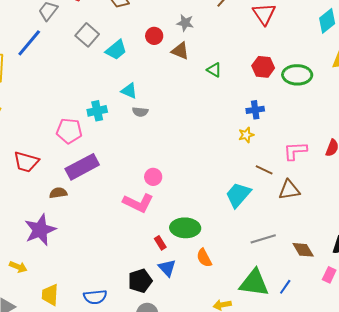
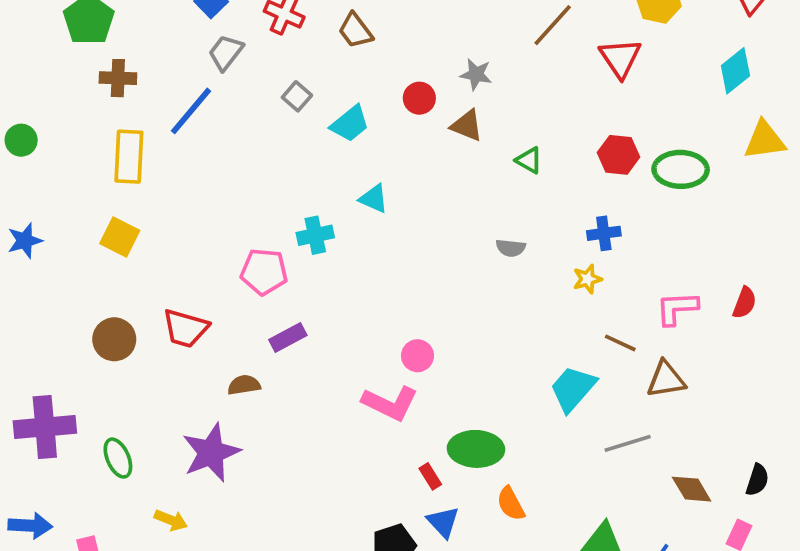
gray square: (87, 35) -> (297, 96), size x0.7
gray semicircle: (140, 112) -> (511, 248), moved
purple rectangle: (82, 167) -> (288, 337), size x0.6
gray line: (263, 239) -> (628, 443), moved

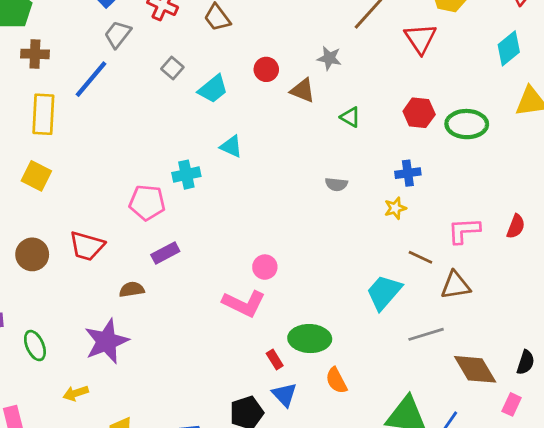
gray star: (476, 74) -> (329, 58), moved
brown diamond: (692, 489) -> (475, 369), size x1.4
yellow arrow: (171, 520) -> (76, 393), turned 140

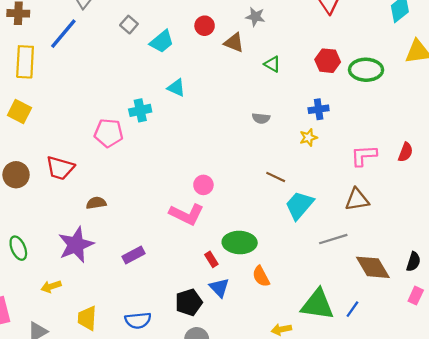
purple rectangle: (165, 253) -> (133, 255), moved
brown line: (420, 257) -> (276, 177), moved
pink rectangle: (512, 404) -> (416, 296), moved

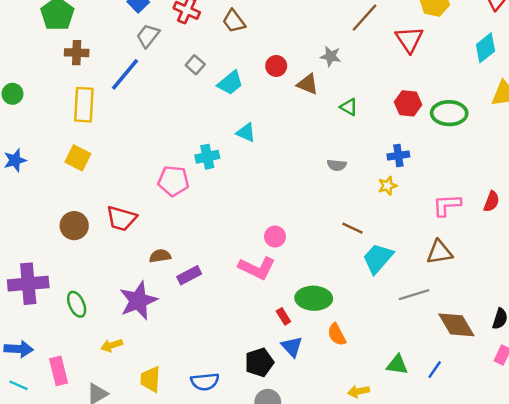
purple rectangle: (133, 255) -> (189, 275), moved
green triangle: (317, 305) -> (397, 365), size x0.6

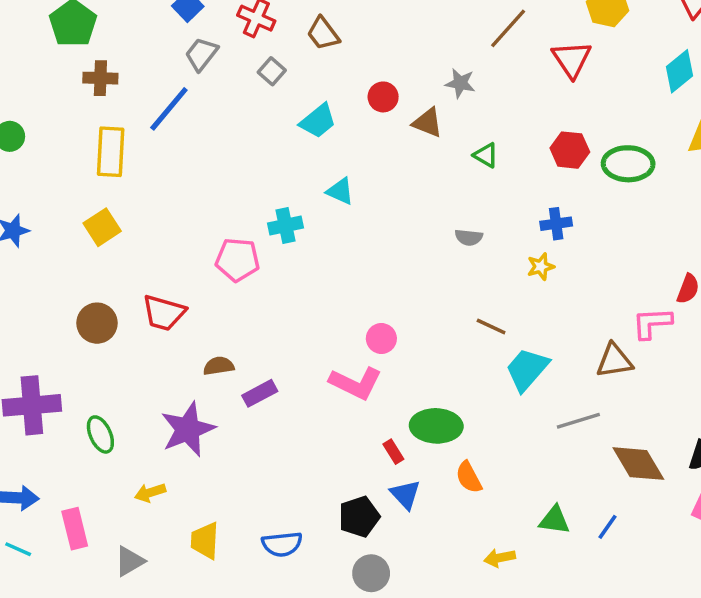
gray square: (195, 65) -> (272, 71), moved
yellow square: (78, 158) -> (102, 227), turned 30
pink L-shape: (447, 205) -> (652, 323), moved

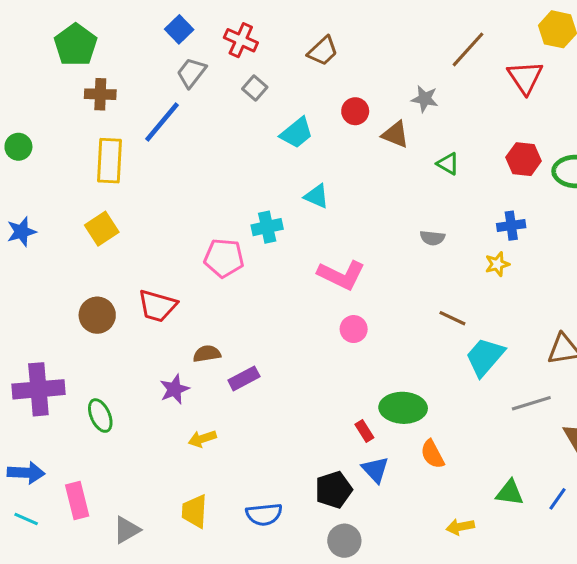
brown trapezoid: (323, 34) -> (323, 51), moved, turned -96
pink L-shape: (356, 383) -> (341, 275), moved
purple star: (188, 429) -> (174, 389), moved, size x0.6
yellow arrow: (150, 493) -> (202, 439), moved

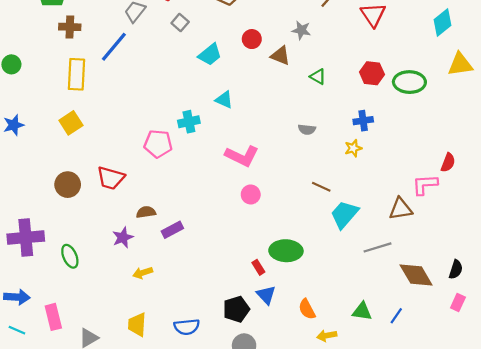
orange semicircle: (432, 454) -> (307, 309), moved

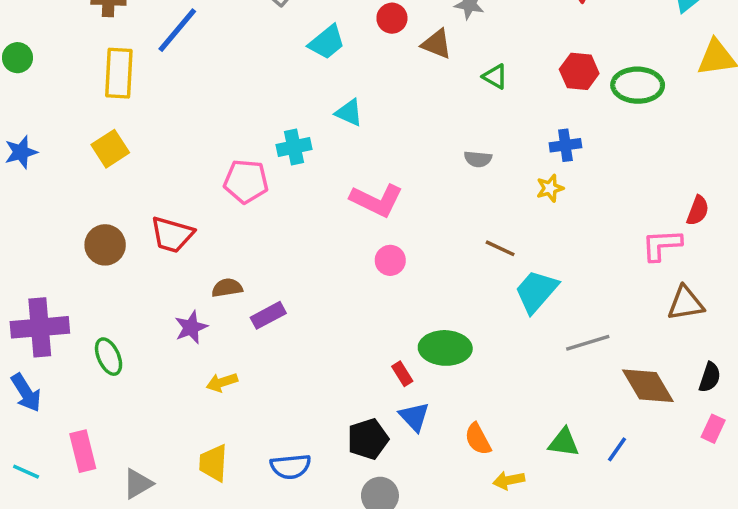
brown triangle: (401, 209) -> (686, 303), moved
blue arrow: (17, 297) -> (26, 393), moved, turned 55

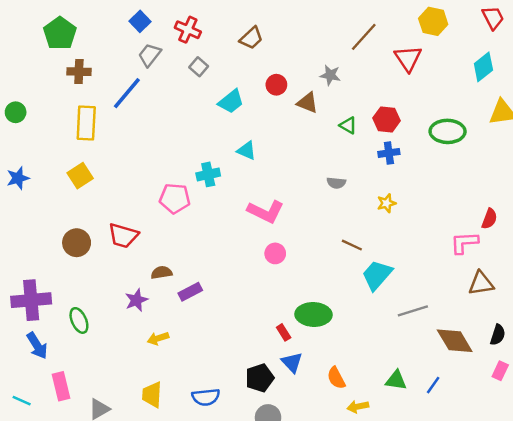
red hexagon: (579, 71) -> (386, 119), moved
blue cross: (565, 145) -> (389, 153), moved
blue arrow: (26, 393) -> (37, 346), moved

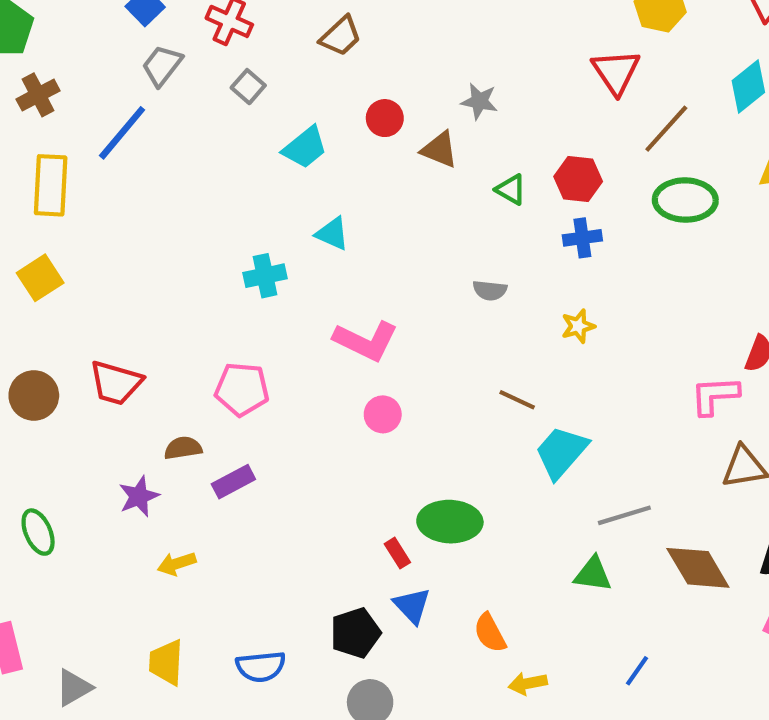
brown line: (364, 37) -> (666, 129), moved
brown cross: (79, 72) -> (38, 95), turned -30
pink pentagon: (175, 198) -> (242, 389), moved
green triangle: (396, 380) -> (593, 574), moved
blue line: (433, 385) -> (637, 671), moved

